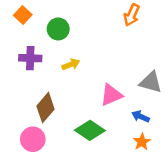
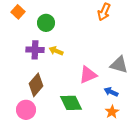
purple cross: (30, 58) -> (35, 50), moved
yellow arrow: (71, 64) -> (56, 51), turned -136
green diamond: (90, 130) -> (71, 103), turned 30

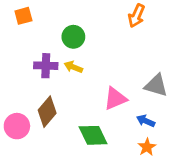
orange square: (18, 12) -> (23, 16), turned 32
green circle: (46, 23) -> (73, 37), moved
pink circle: (26, 110) -> (17, 126), moved

